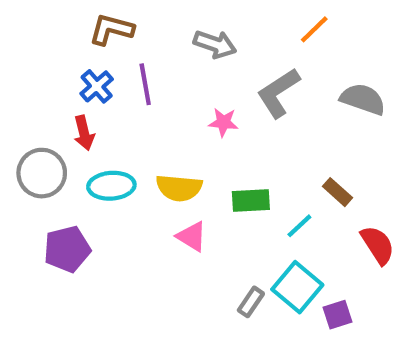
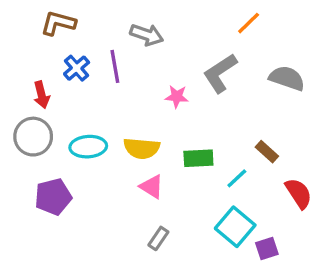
brown L-shape: (111, 29) -> (58, 23), moved
gray arrow: (215, 44) -> (147, 35), moved
red arrow: (84, 133) -> (41, 95), moved
gray rectangle: (251, 302) -> (158, 238), moved

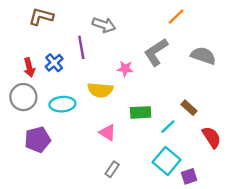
blue cross: (77, 68) -> (54, 63), moved
yellow semicircle: (142, 148) -> (100, 90), moved

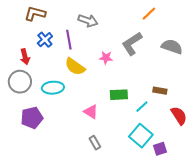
blue cross: (54, 63) -> (45, 40), moved
yellow semicircle: (100, 90) -> (75, 67), moved, turned 30
brown rectangle: (189, 108) -> (160, 91), turned -32
gray rectangle: (112, 169) -> (95, 143), turned -64

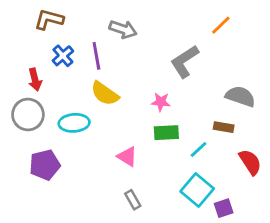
orange line: (149, 14) -> (221, 25), moved
gray semicircle: (172, 47) -> (240, 96), moved
pink star: (106, 58) -> (161, 102), moved

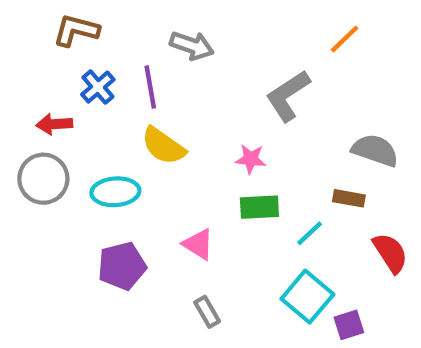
red arrow: (35, 80) -> (54, 124), turned 100
purple pentagon: (45, 165) -> (122, 266), moved

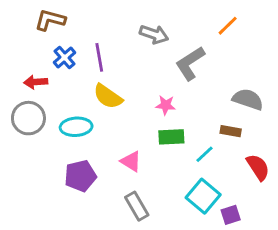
gray arrow: (192, 46) -> (154, 34), moved
gray rectangle: (207, 312) -> (137, 206), size x1.4

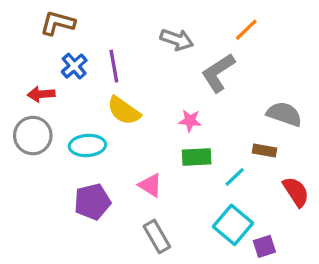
orange line: (228, 26) -> (246, 30), moved

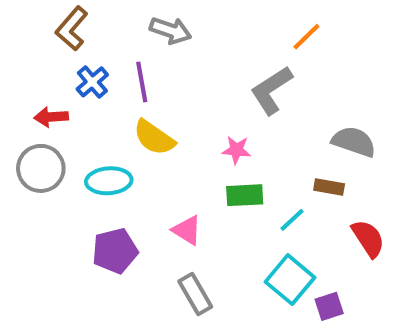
brown L-shape: (58, 23) -> (72, 28), turned -64
gray arrow: (177, 40) -> (171, 30), moved

